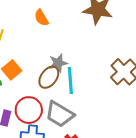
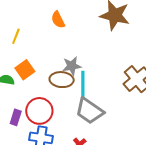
brown ellipse: (49, 77) -> (62, 80), turned 55
gray trapezoid: (60, 114) -> (89, 111), moved

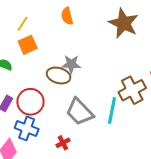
orange square: (25, 70) -> (28, 45), moved
cyan line: (83, 84) -> (112, 110), moved

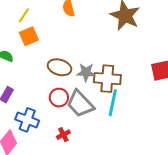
gray star: (71, 64) -> (86, 72), moved
brown cross: (132, 90) -> (107, 79), moved, turned 32
red circle: (30, 102) -> (59, 98), moved, size x0.7

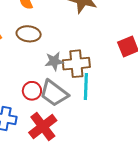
brown ellipse: (60, 67) -> (29, 34), moved
red cross: (63, 135) -> (43, 127), size x2.0

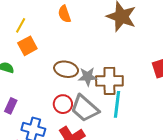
brown ellipse: (29, 34) -> (66, 69), moved

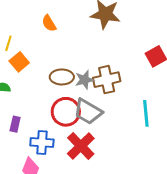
red circle: (63, 104) -> (66, 112), size x1.5
cyan line: (117, 104) -> (146, 113), moved

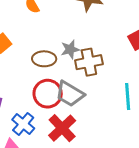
gray star: (84, 80) -> (70, 49), moved
blue cross: (42, 142) -> (23, 124), turned 35

